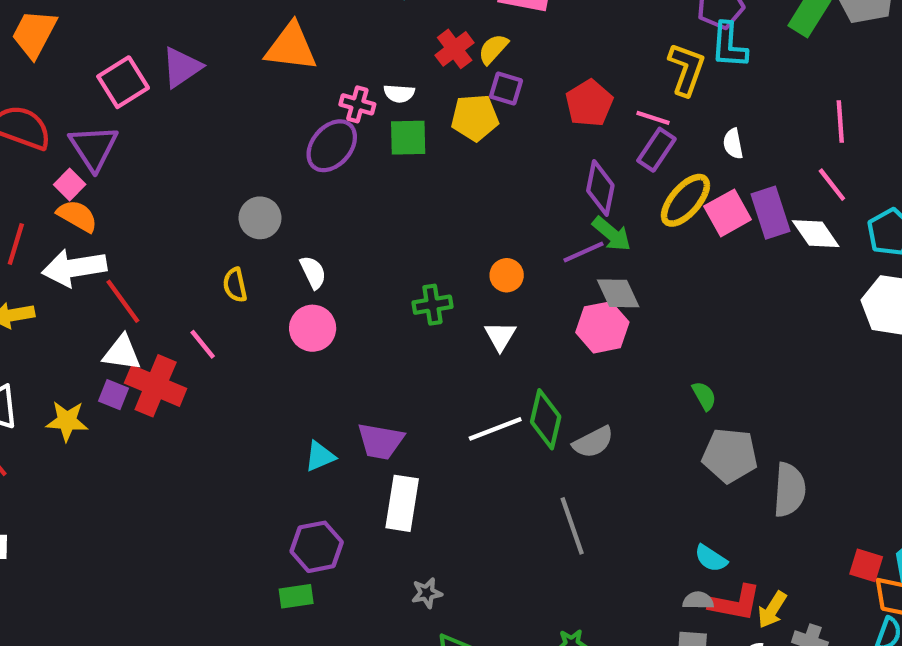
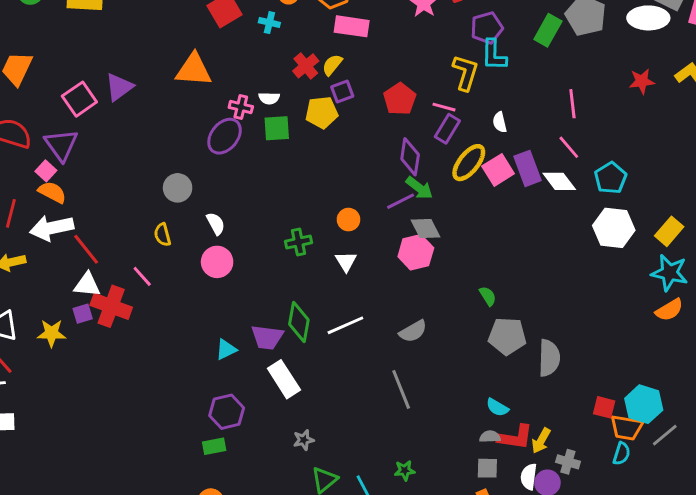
purple square: (506, 88) -> (342, 91), turned -35
purple square: (114, 395) -> (83, 314), turned -36
green diamond: (546, 419) -> (299, 322), moved
white rectangle: (402, 503) -> (284, 379), turned -39

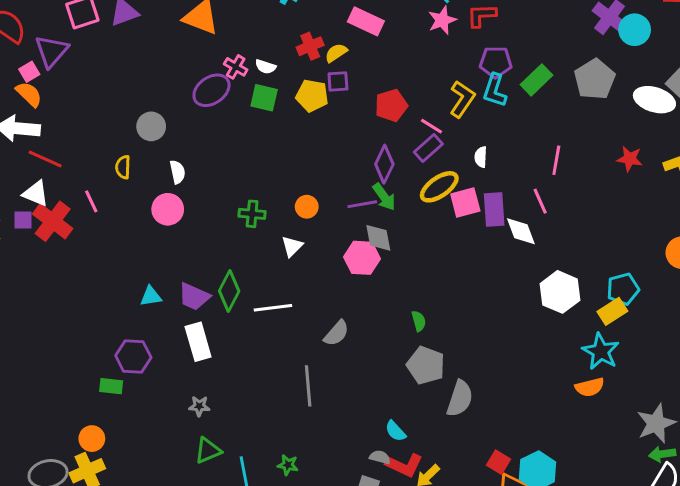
green rectangle: (548, 30) -> (536, 80), moved
cyan pentagon: (611, 178) -> (623, 289), moved
red line: (86, 249) -> (45, 159), turned -44
gray semicircle: (413, 331) -> (336, 333), turned -36

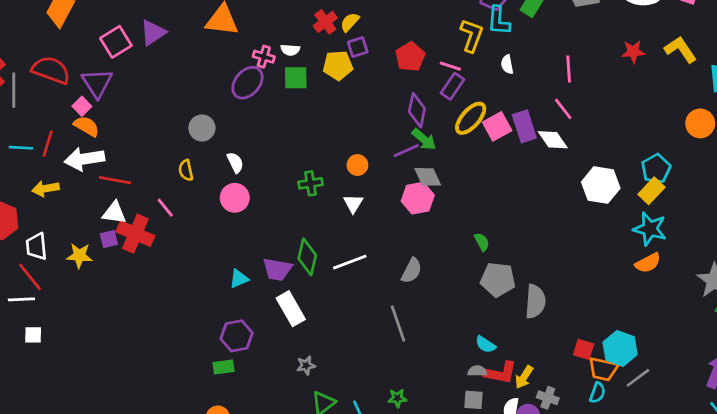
white semicircle: (481, 157) -> (507, 64), moved

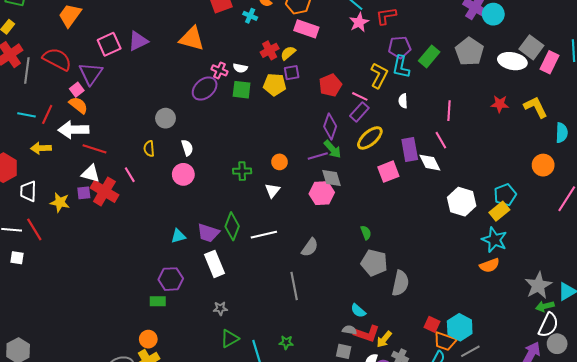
pink square: (497, 126) -> (388, 172), moved
red line: (30, 277) -> (34, 229), moved

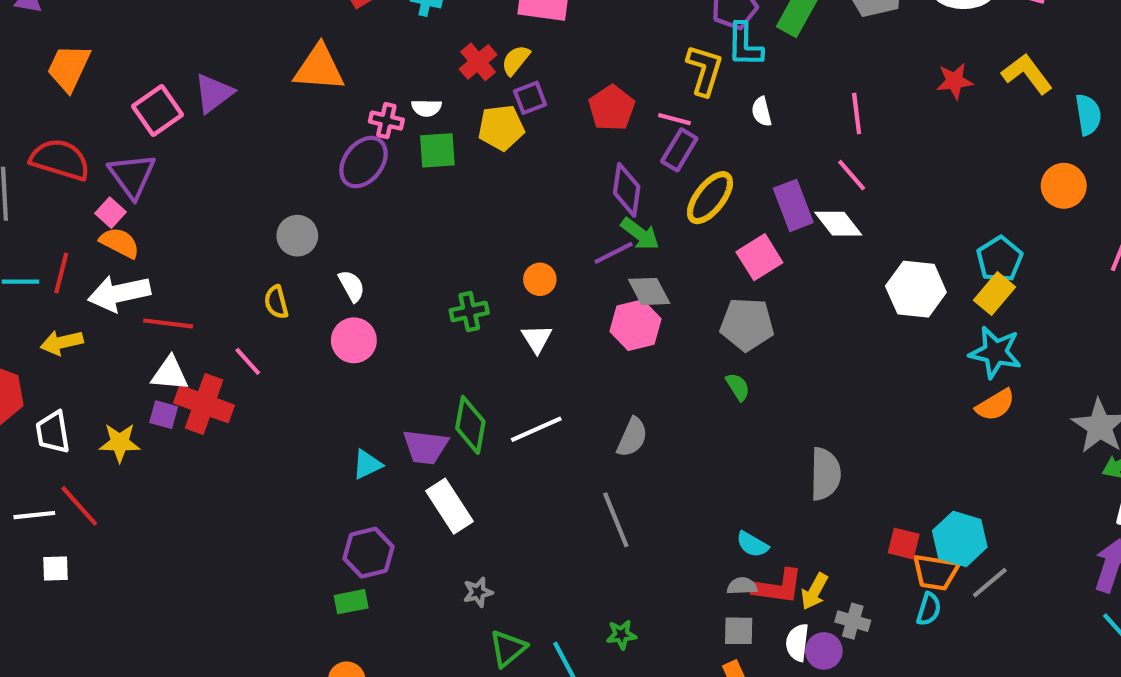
purple square: (84, 193) -> (164, 415), turned 32
gray pentagon: (374, 263) -> (747, 324), moved

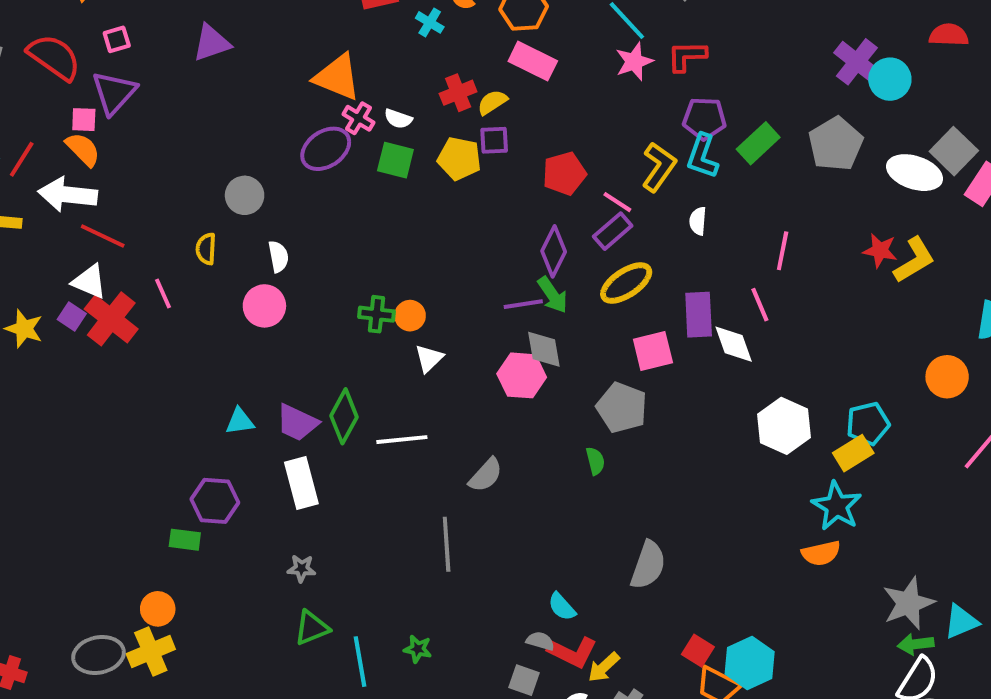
orange triangle: (319, 68) -> (337, 77), moved
yellow L-shape: (1027, 74) -> (914, 260), moved, turned 78
pink square: (158, 111) -> (117, 39), moved, size x0.6
pink square: (111, 213) -> (84, 120), turned 32
orange circle: (540, 279) -> (410, 316), moved

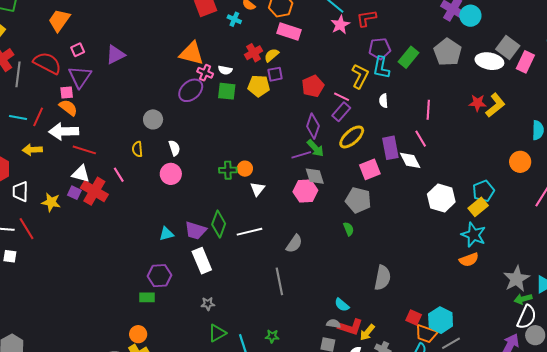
purple triangle: (212, 43) -> (115, 55), moved

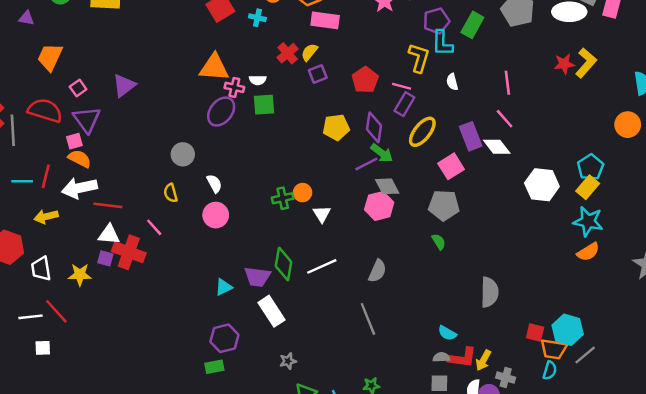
yellow pentagon: (259, 86) -> (336, 127), moved

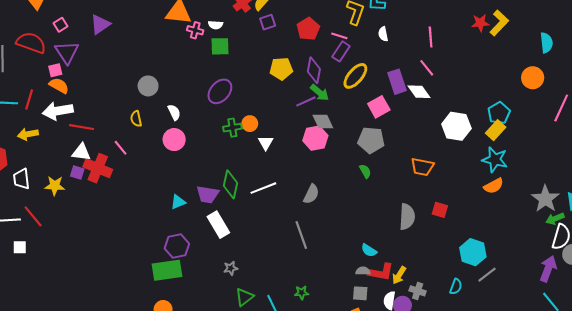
purple ellipse: (221, 112) -> (220, 91), moved
red square: (535, 332) -> (440, 210), moved
orange trapezoid: (554, 349) -> (422, 167), moved
green rectangle: (214, 367) -> (167, 270), size x1.8

